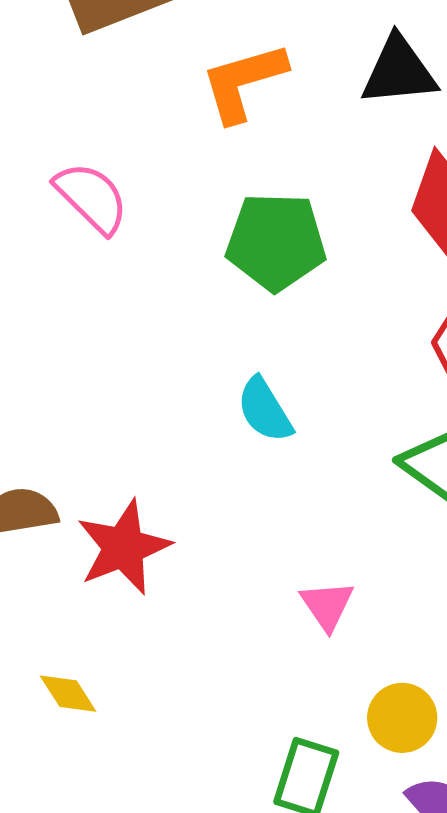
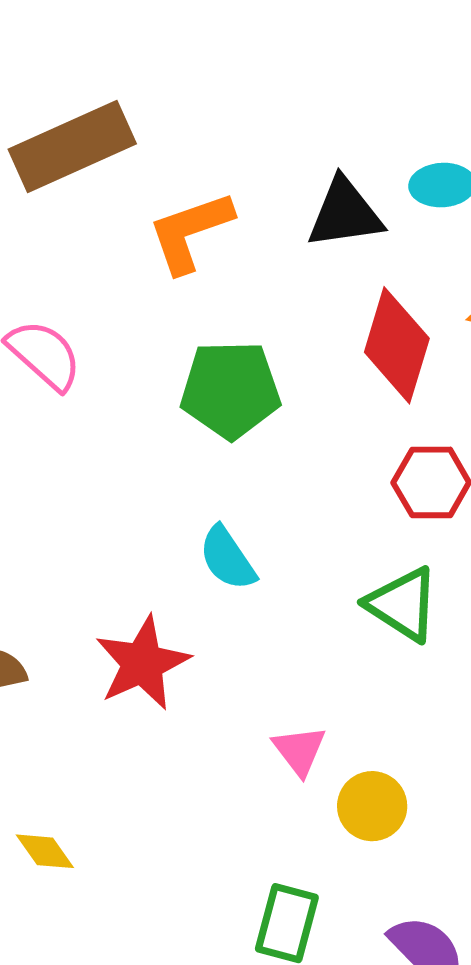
red star: (124, 547) -> (142, 663), moved
yellow circle: (402, 718) -> (372, 806), moved

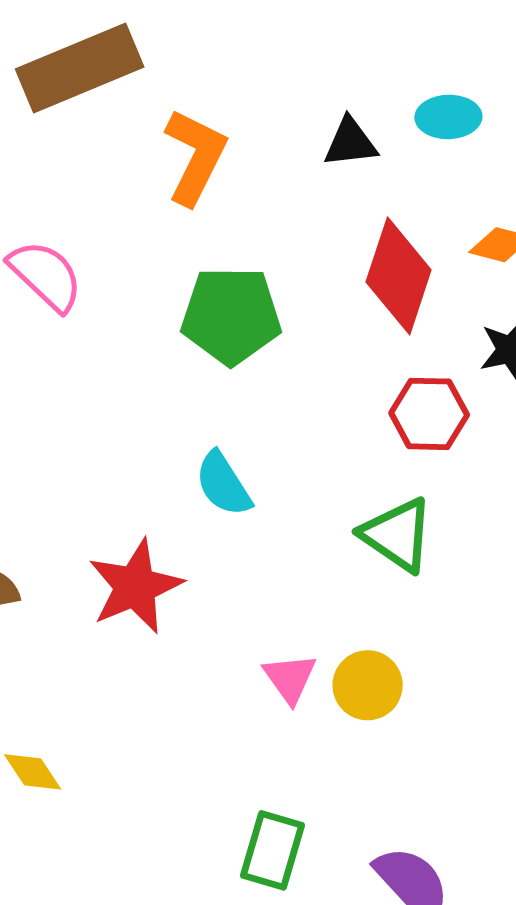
black triangle: (345, 213) -> (350, 143), size x0.7
orange L-shape: (190, 232) -> (195, 157), turned 134
yellow circle: (372, 806) -> (368, 685), moved

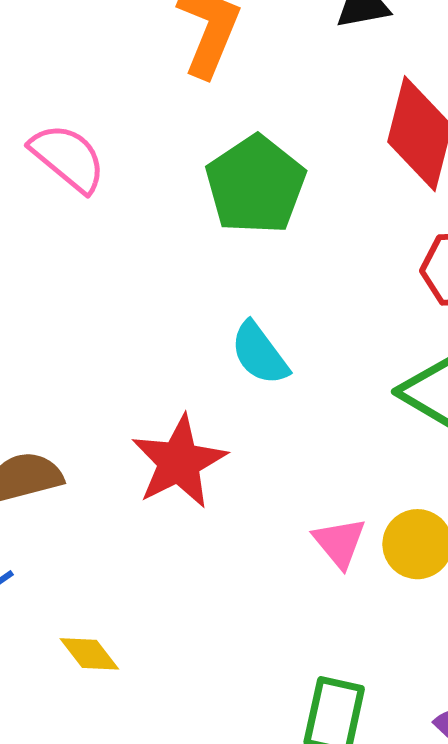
green pentagon: (231, 316) -> (256, 185), turned -30

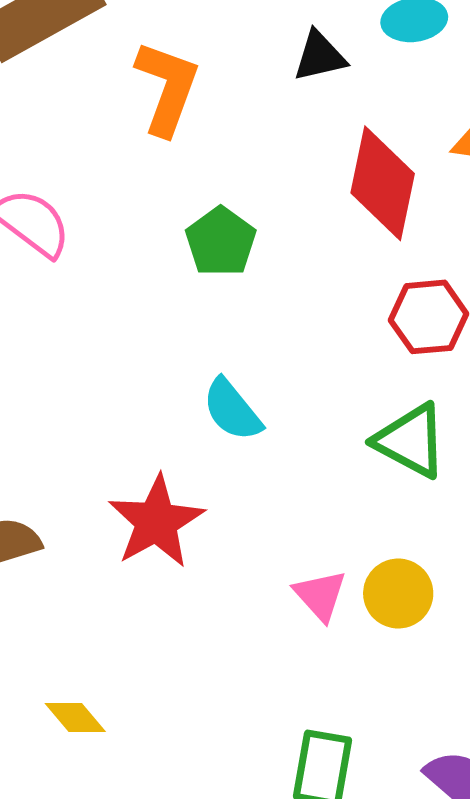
green pentagon: (256, 185) -> (221, 242), size x0.7

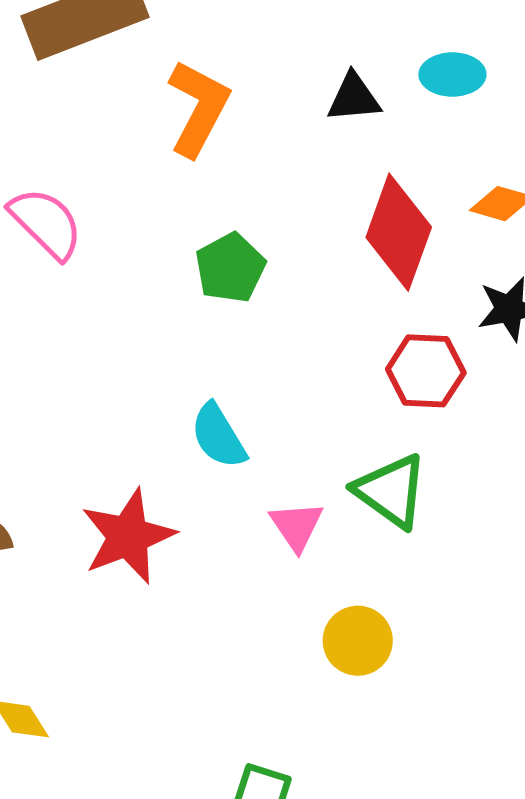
pink triangle: (320, 595) -> (297, 526), moved

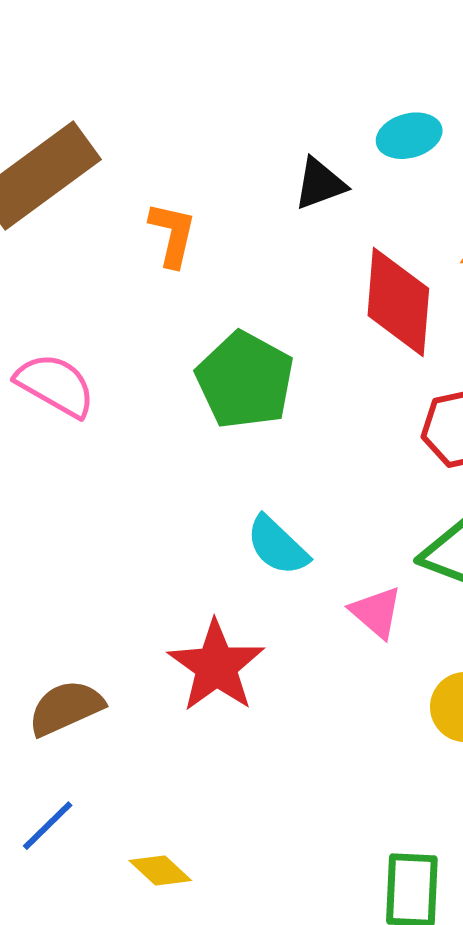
orange L-shape: (198, 108) -> (172, 234), size x0.7
green pentagon: (230, 268) -> (245, 380), size x1.4

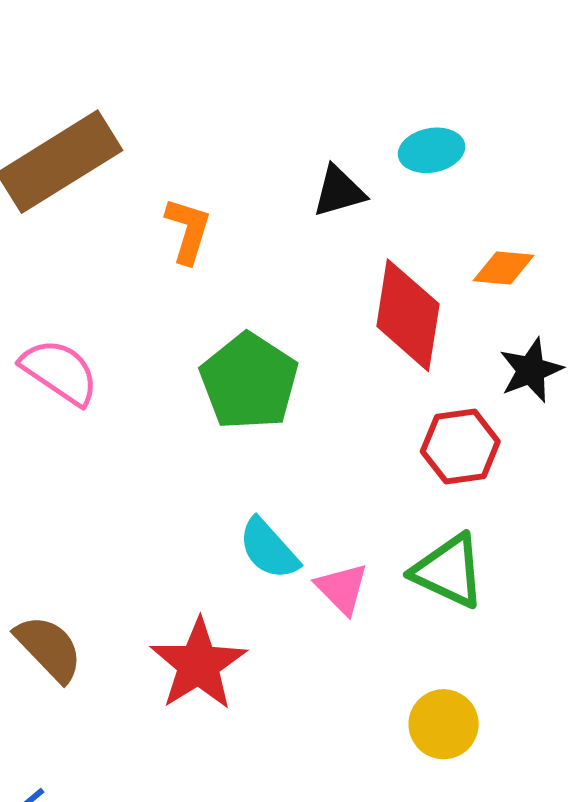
pink triangle: (376, 612) -> (342, 589), moved
brown semicircle: (66, 708) -> (49, 648), moved, turned 66

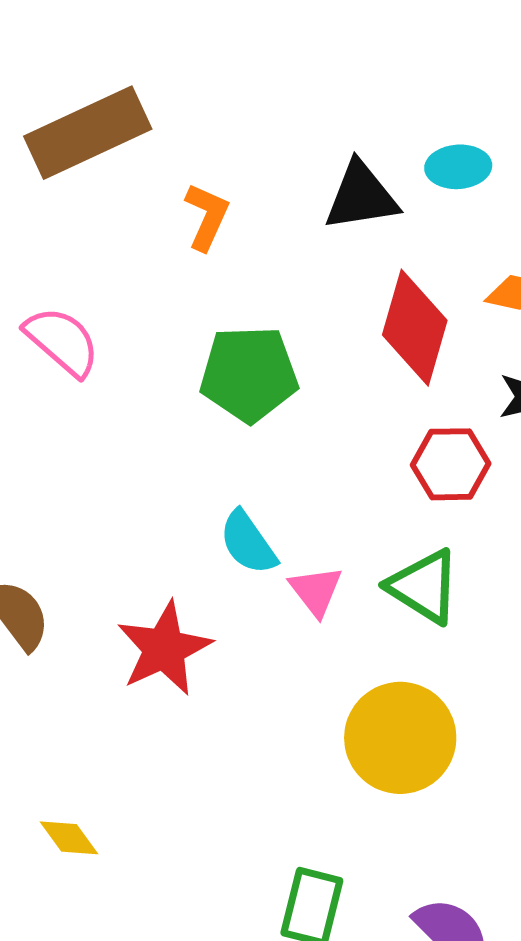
black triangle: (339, 191) -> (361, 196), size x1.4
green pentagon: (249, 381) -> (249, 374), turned 30
yellow circle: (444, 724) -> (400, 738), size x1.6

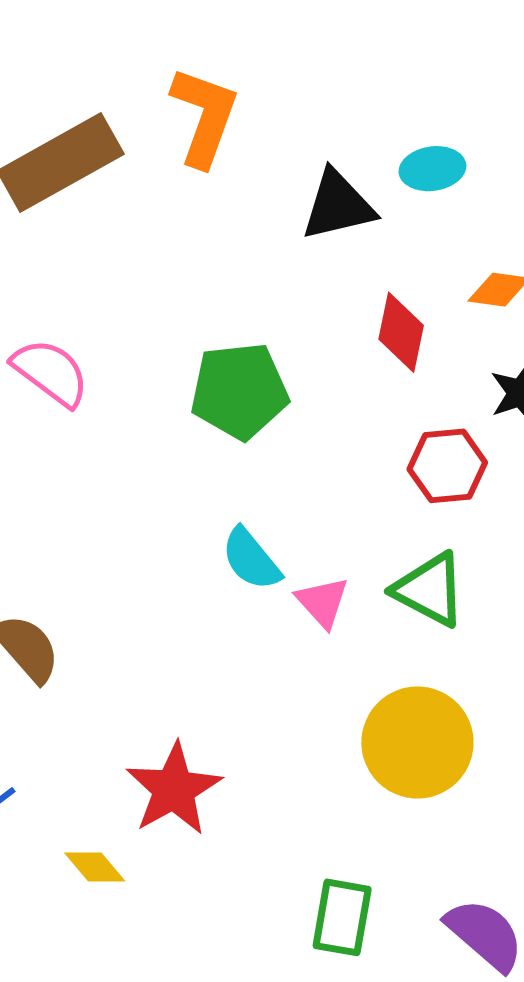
orange L-shape: (207, 217) -> (204, 116), moved, size x1.5
red diamond: (415, 328) -> (401, 332), size x0.7
red star: (164, 649) -> (174, 789), moved

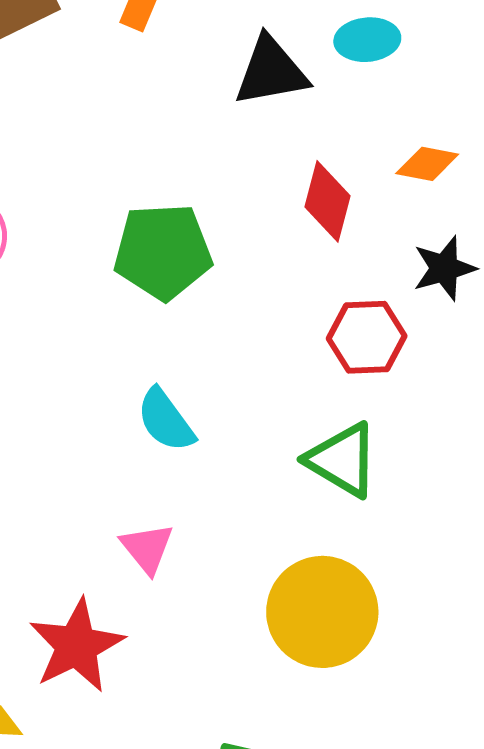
pink triangle: (322, 602) -> (147, 548), moved

